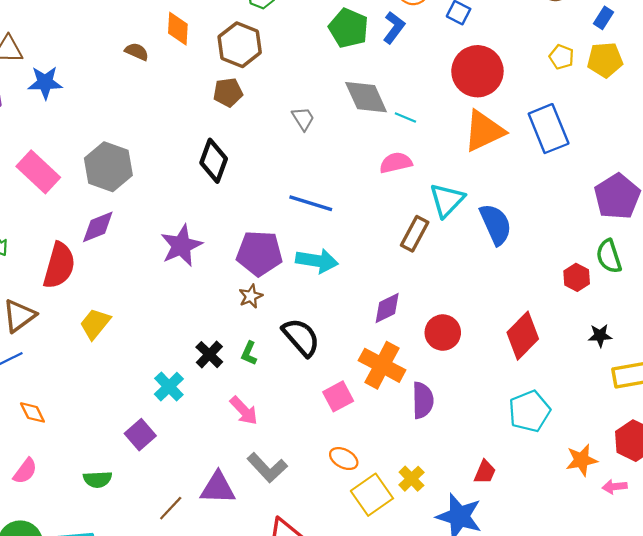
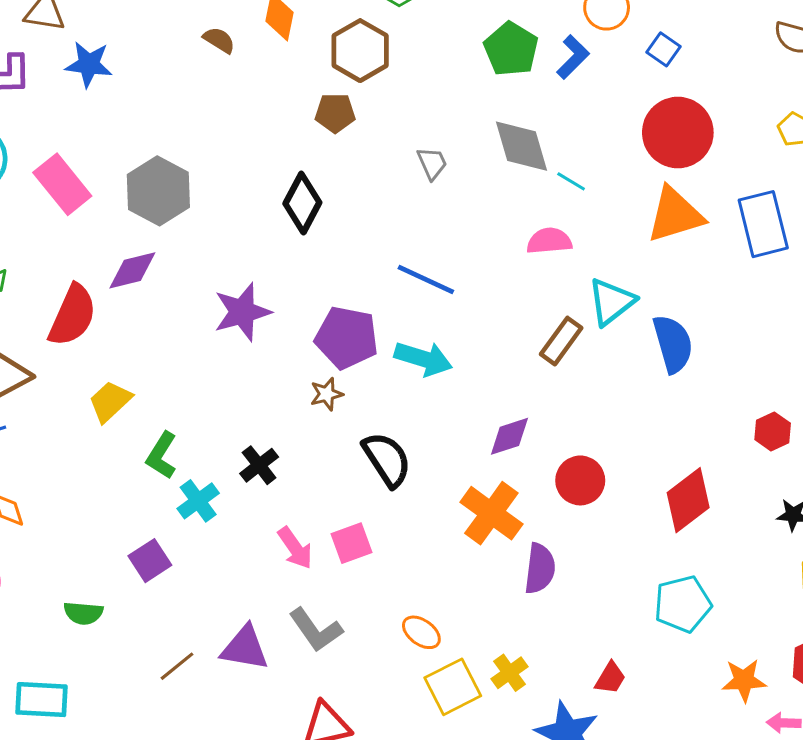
green L-shape: (249, 353) -> (162, 455), moved, size x1.4
pink square: (338, 396) -> (351, 543), moved

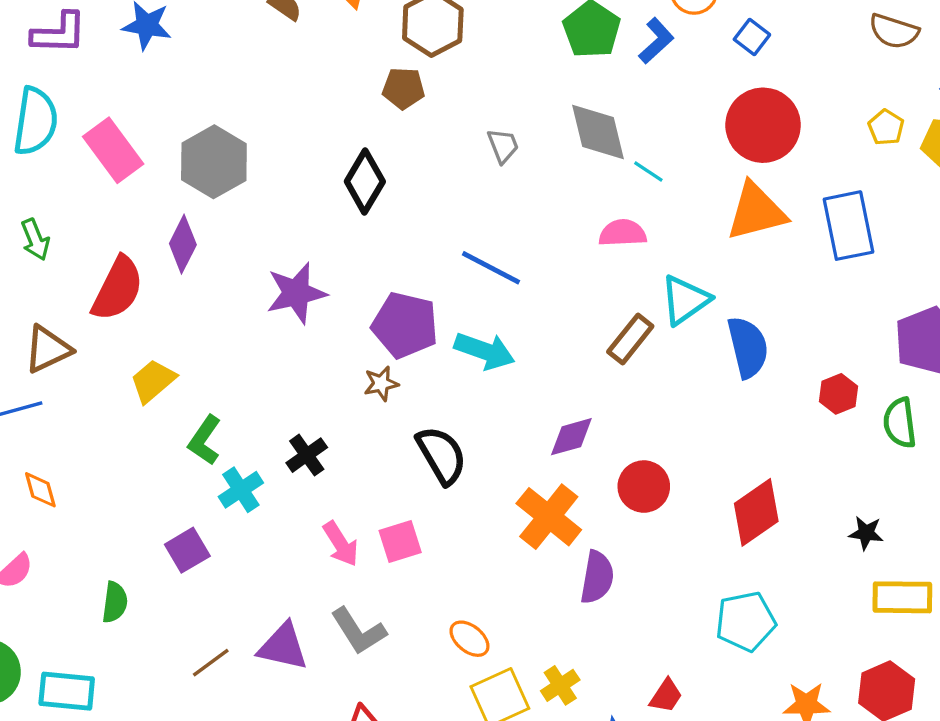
purple diamond: (132, 270) -> (183, 244), turned -52
red hexagon: (773, 431) -> (839, 394), moved
green semicircle: (83, 613) -> (115, 602), turned -90

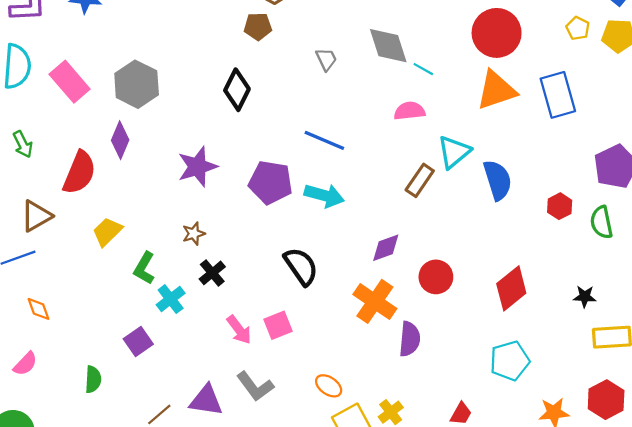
brown star: (381, 384) -> (194, 234), moved

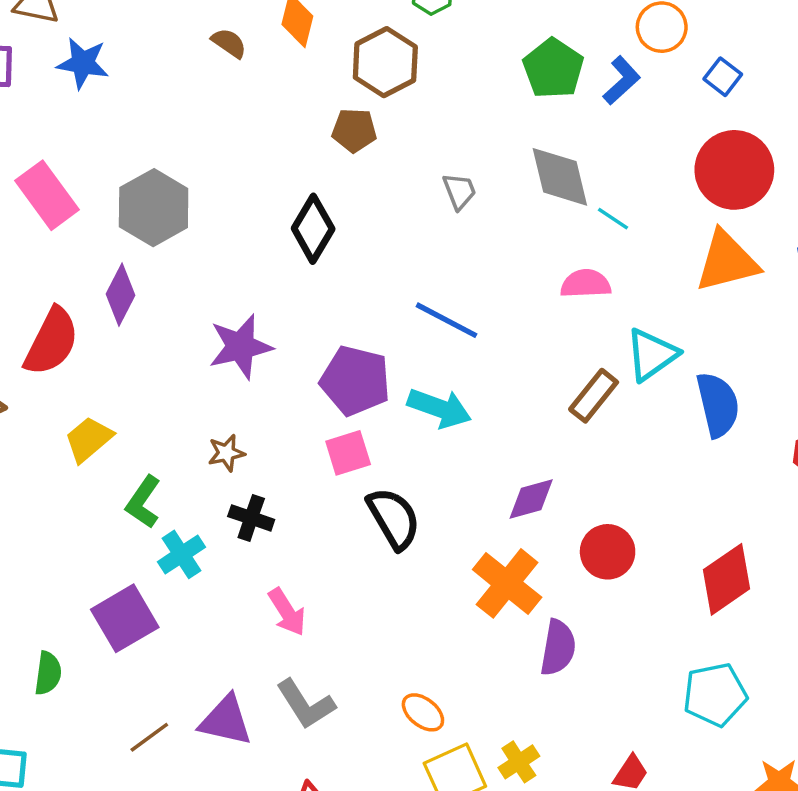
black cross: (212, 273) -> (251, 518), turned -36
pink square: (278, 325) -> (348, 453), moved
purple square: (138, 342) -> (125, 618), size x1.4

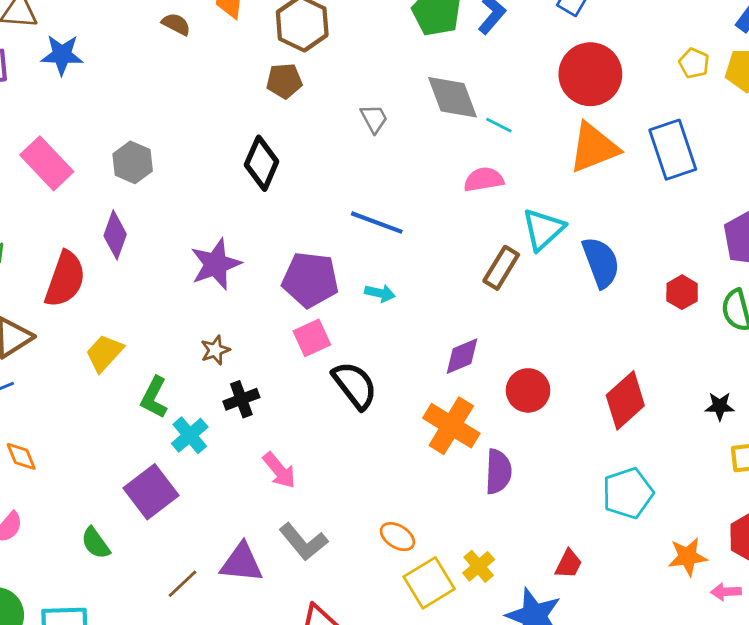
gray hexagon: (154, 208) -> (133, 162), size x0.7
cyan arrow: (439, 408) -> (380, 293), size x0.6
black cross: (251, 518) -> (241, 399), turned -32
green semicircle: (48, 673) -> (96, 543), turned 144

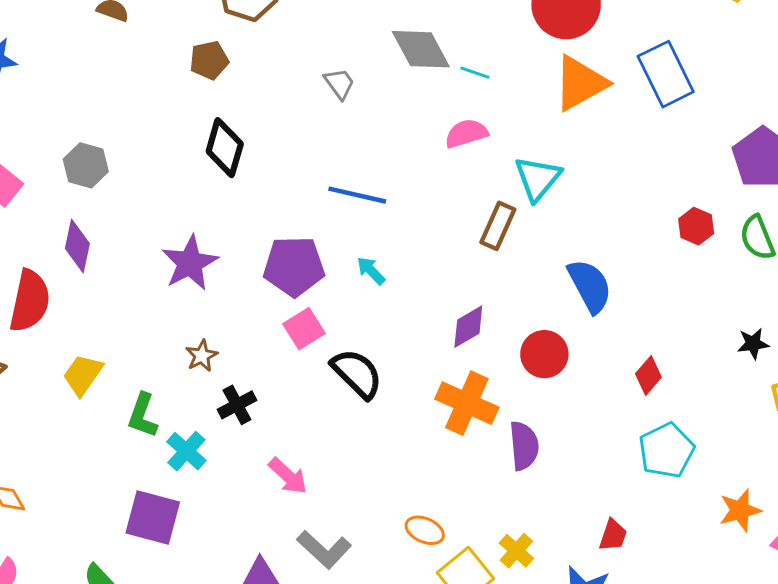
brown pentagon: (284, 81) -> (209, 60), moved
blue semicircle: (601, 262) -> (590, 286), moved
cyan arrow: (380, 293) -> (371, 271), turned -140
red diamond: (625, 400) -> (648, 376), moved, size x0.6
purple square: (151, 492) -> (153, 517), turned -30

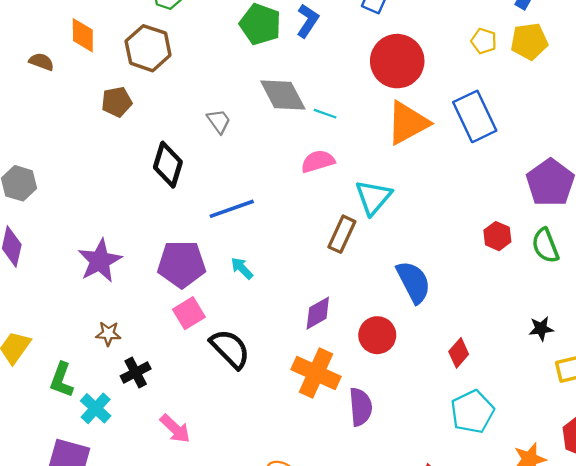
black diamond: (225, 148) -> (168, 165), moved
blue line: (357, 195) -> (232, 209), turned -33
brown star: (202, 356) -> (108, 334), turned 30

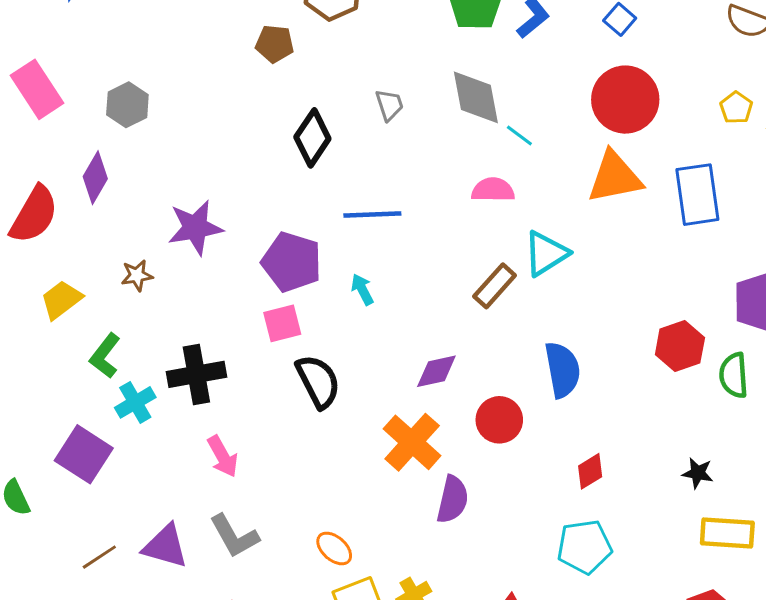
red hexagon: (497, 236) -> (680, 346), size x1.4
brown star: (108, 334) -> (137, 275), moved, turned -30
black cross: (136, 372) -> (196, 374), size x1.5

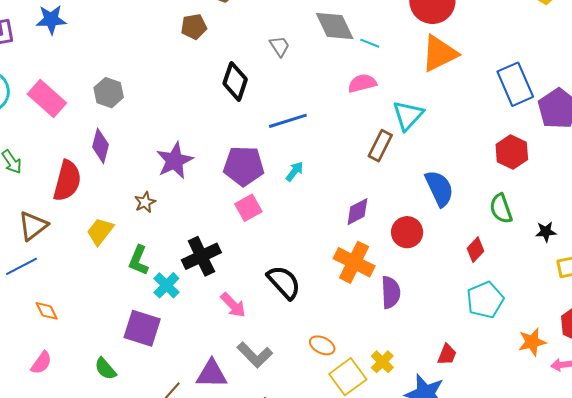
blue rectangle: (697, 195) -> (515, 84), moved
cyan arrow: (362, 289) -> (295, 171), turned 80
green semicircle: (734, 375) -> (501, 209), moved
black semicircle: (318, 381) -> (284, 282), moved

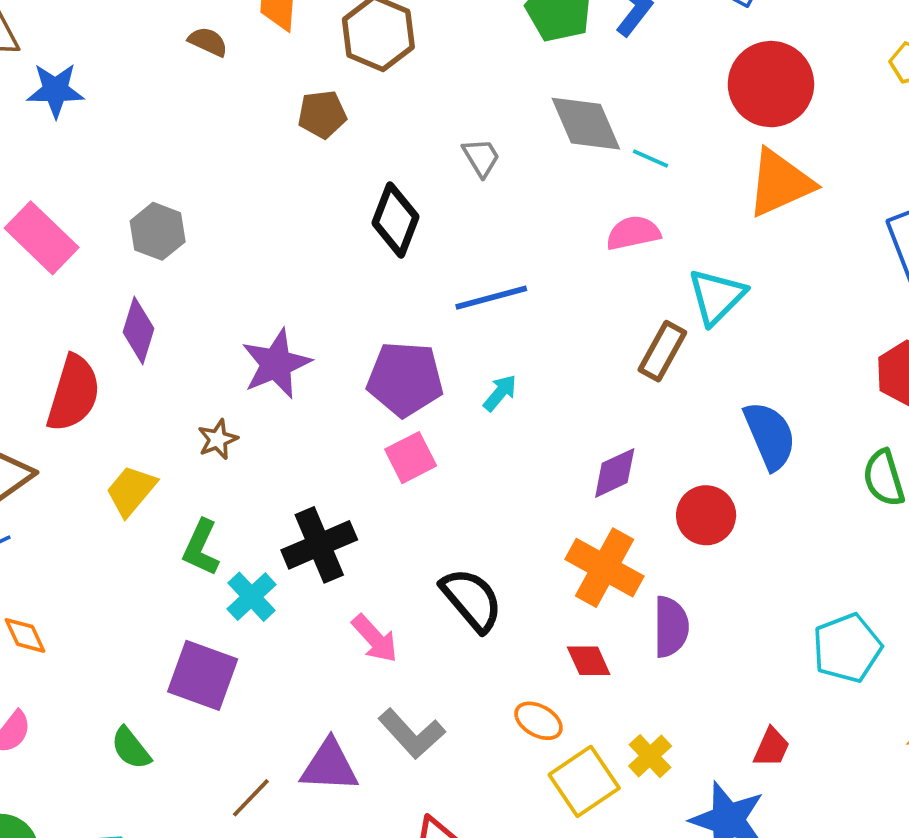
red diamond: (475, 250) -> (589, 661), moved, turned -70

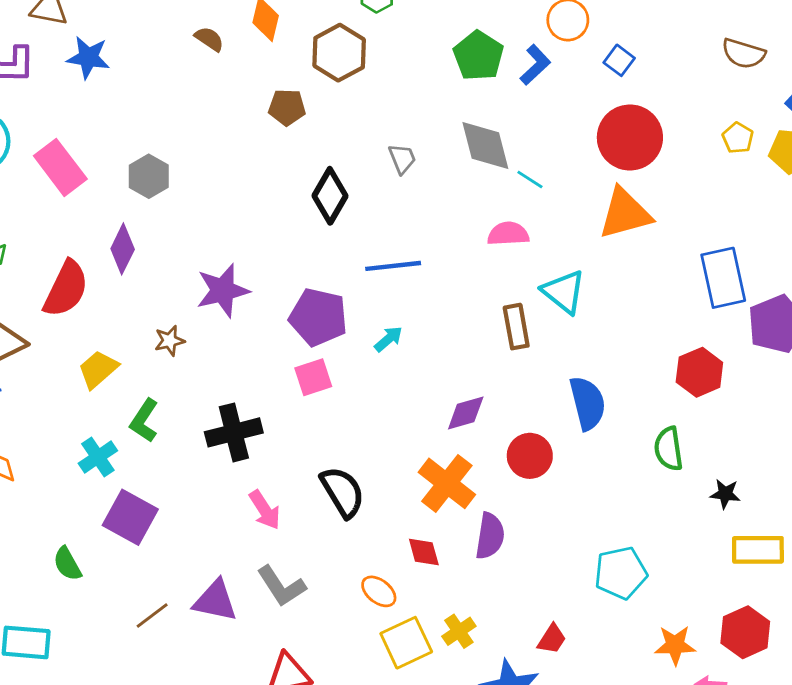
cyan triangle: (717, 297) -> (564, 292), turned -45
brown rectangle: (662, 351) -> (516, 327), turned -48
cyan cross: (251, 597) -> (98, 457), moved

